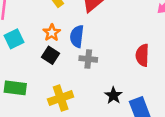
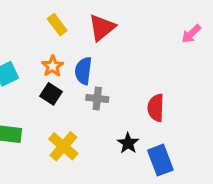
red semicircle: (142, 55) -> (156, 108), moved
yellow cross: (61, 98) -> (63, 146), turned -30

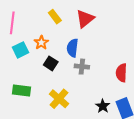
orange star: (53, 66) -> (41, 43), moved
black star: (128, 143) -> (103, 106), moved

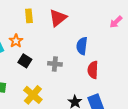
yellow rectangle: (55, 17) -> (29, 16), turned 32
blue semicircle: (73, 48) -> (82, 46), moved

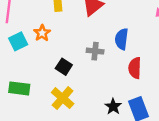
black square: (25, 61) -> (64, 67), moved
gray cross: (55, 64) -> (95, 51), moved

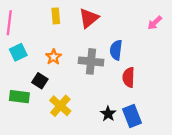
orange star: (42, 33) -> (54, 57), moved
gray cross: (95, 51) -> (91, 61), size x1.5
black square: (64, 67) -> (40, 81), moved

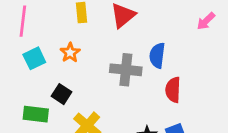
orange star: (54, 57) -> (70, 53), moved

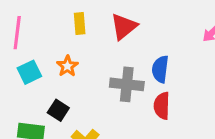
red semicircle: (173, 90) -> (162, 106), moved

